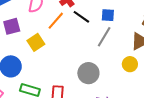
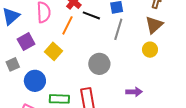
gray circle: (88, 73) -> (99, 64), moved

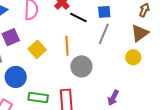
orange line: (67, 25) -> (67, 46), moved, turned -36
purple arrow: (134, 92) -> (113, 98), turned 112

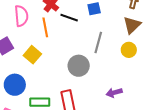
gray line: (104, 34) -> (98, 42), moved
orange line: (67, 46) -> (45, 27), moved
purple arrow: (113, 98) -> (114, 93), turned 56

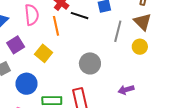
brown triangle: (132, 25) -> (143, 22), turned -30
gray line: (98, 42) -> (118, 31), moved

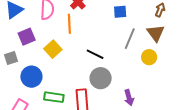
black line: (80, 16) -> (95, 54), moved
gray circle: (90, 63) -> (101, 78), moved
purple arrow: (126, 90) -> (129, 98), turned -98

